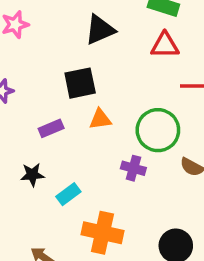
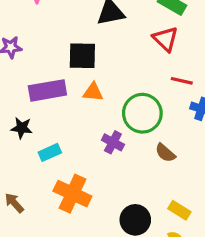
red triangle: (165, 45) -> (165, 39), turned 32
purple rectangle: (51, 128) -> (47, 90), size x1.6

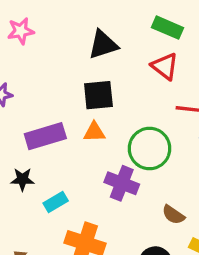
black square: (82, 56) -> (98, 95), moved
purple cross: (113, 142) -> (122, 183), size x1.4
brown semicircle: (165, 153) -> (173, 215), moved

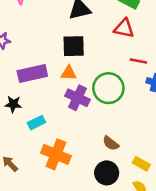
red triangle: (165, 66) -> (124, 28), turned -30
purple cross: (122, 183) -> (78, 98), moved
brown semicircle: (173, 215) -> (111, 143), moved

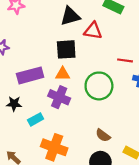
red triangle: (124, 28) -> (93, 31), moved
purple cross: (78, 98) -> (59, 97), moved

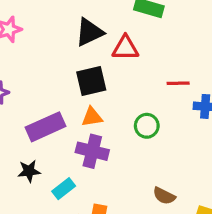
green circle: (99, 86) -> (147, 126), size x0.6

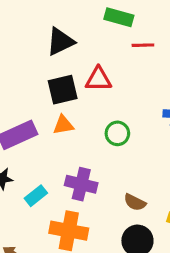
red triangle: (125, 48) -> (98, 79), moved
red line: (178, 83) -> (143, 45), moved
purple cross: (92, 151) -> (81, 184), moved

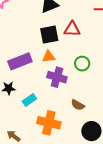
purple cross: (81, 184) -> (57, 77), moved
brown semicircle: (135, 202) -> (78, 105), moved

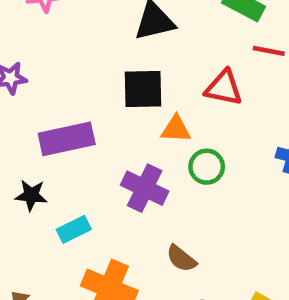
red triangle: (72, 29) -> (224, 88), moved
orange triangle: (49, 57) -> (176, 129), moved

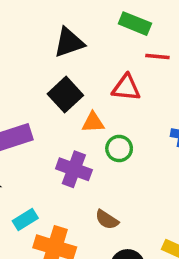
black square: (143, 89) -> (65, 95), turned -36
cyan rectangle: (74, 229) -> (25, 220), moved

